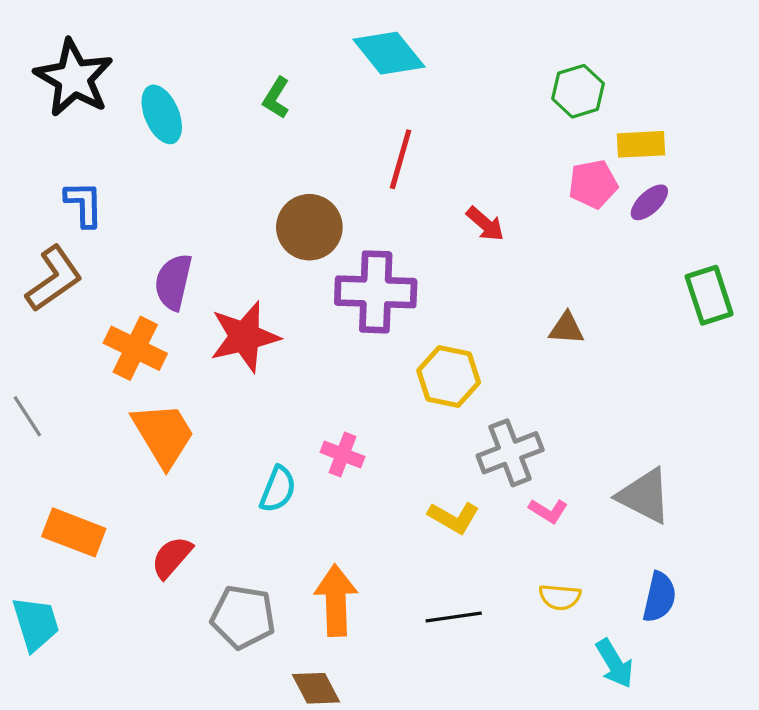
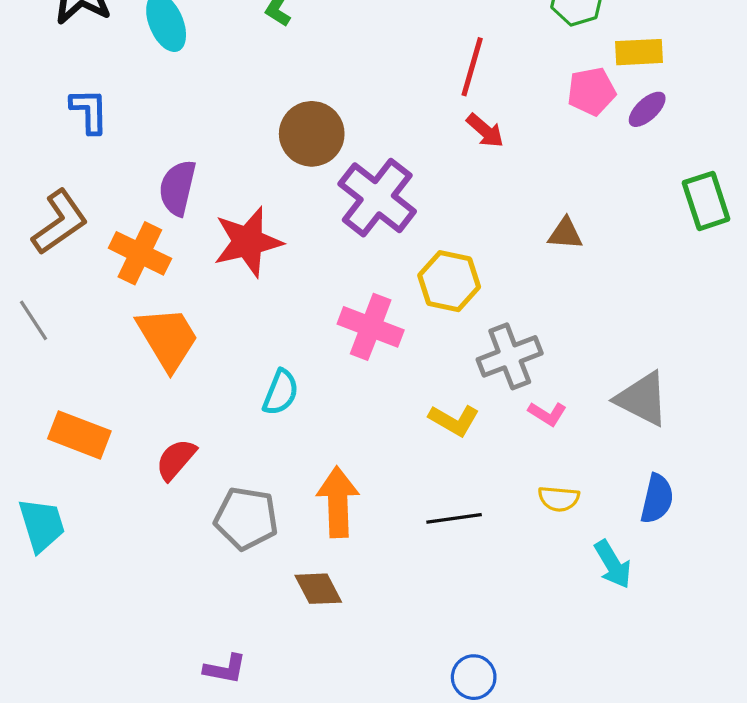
red line: (401, 159) -> (472, 67), moved
brown L-shape: (54, 279) -> (60, 222), moved
purple cross: (376, 292) -> (377, 198), turned 36
pink cross: (343, 454) -> (371, 327), moved, size x1.5

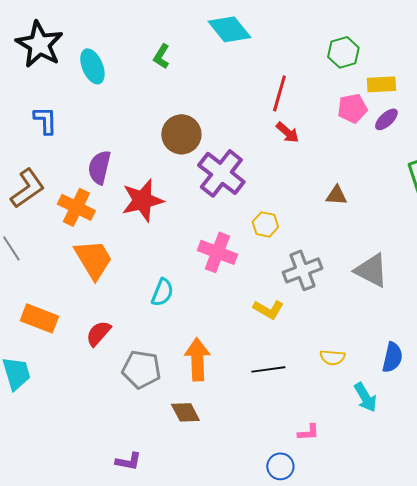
yellow hexagon: (449, 281) -> (265, 224), size x0.7
gray triangle: (642, 399) -> (371, 270), moved
pink L-shape: (547, 414) -> (308, 432), moved, turned -35

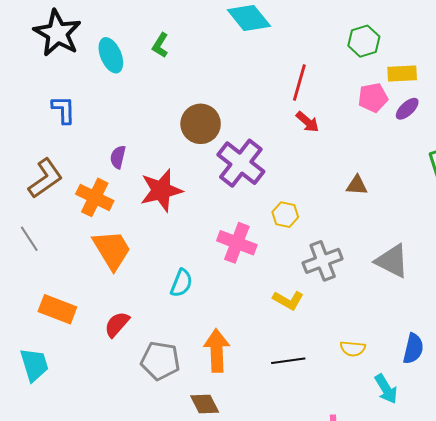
green L-shape: (161, 56) -> (160, 45), moved
purple semicircle: (99, 167) -> (118, 157), size x0.7

